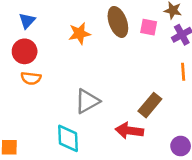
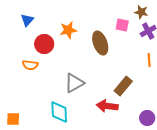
brown ellipse: (118, 22) -> (100, 43), moved
red circle: (25, 51) -> (44, 44), moved

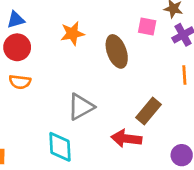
blue triangle: (27, 20) -> (16, 20), turned 32
red circle: (44, 44) -> (17, 47), moved

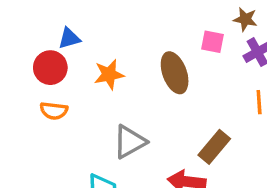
blue triangle: (16, 20) -> (69, 38), moved
orange star: (72, 33) -> (109, 75), moved

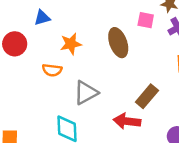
red circle: (50, 68) -> (15, 44), moved
orange semicircle: (54, 111) -> (52, 70), moved

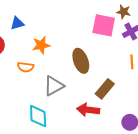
pink square: (146, 20) -> (104, 25), size x1.6
brown ellipse: (118, 43) -> (81, 61), moved

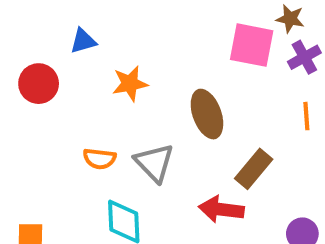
orange semicircle: (26, 67) -> (99, 159), moved
gray triangle: (54, 86) -> (154, 163), turned -45

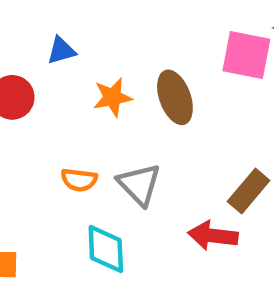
brown ellipse: (207, 114) -> (175, 97), moved

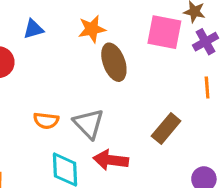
orange star: (113, 97) -> (92, 29), moved
red arrow: (213, 236) -> (111, 160), moved

